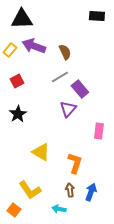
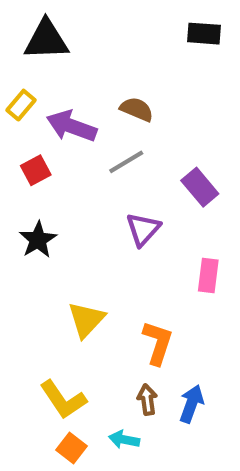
purple arrow: (34, 46) -> (72, 126), moved
brown semicircle: (65, 52) -> (137, 109), turned -42
purple rectangle: (80, 89) -> (200, 187), moved
yellow triangle: (41, 152) -> (86, 320), turned 42
orange square: (14, 210) -> (72, 448), moved

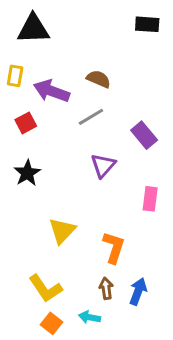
yellow rectangle: (21, 105) -> (15, 76), turned -30

